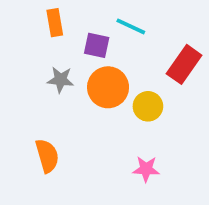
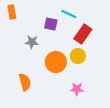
orange rectangle: (55, 23) -> (12, 12), moved
red rectangle: (184, 64) -> (83, 34), moved
orange circle: (108, 87) -> (56, 62), moved

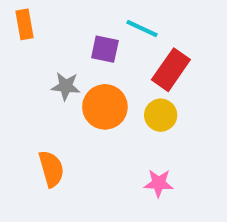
orange circle: (56, 62) -> (105, 107), moved

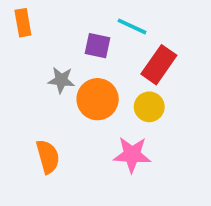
pink star: (159, 183) -> (132, 155), moved, size x1.4

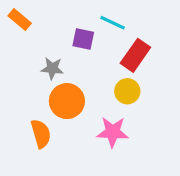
orange rectangle: (23, 23) -> (20, 19), turned -40
orange circle: (98, 99) -> (67, 101), moved

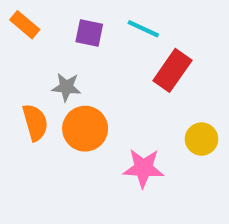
purple square: (83, 39) -> (89, 33), moved
yellow circle: (127, 91) -> (202, 139), moved
orange semicircle: (41, 134) -> (35, 122), moved

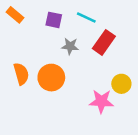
gray star: (66, 87) -> (70, 46), moved
pink star: (143, 168) -> (101, 101), moved

